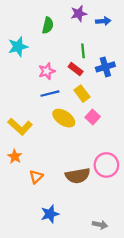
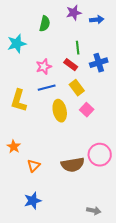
yellow ellipse: (64, 118) -> (60, 111), turned 45
yellow L-shape: (20, 127) -> (19, 101), moved, turned 65
blue star: (50, 214) -> (33, 201), moved

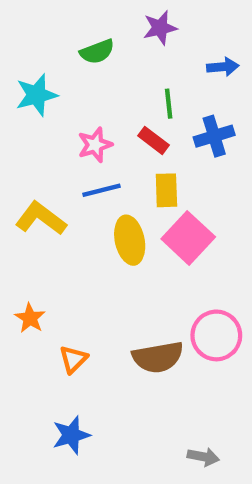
blue arrow: (97, 20) -> (223, 67), moved
green semicircle: (45, 24) -> (97, 52), turned 56
yellow rectangle: (77, 88) -> (166, 190), turned 35
yellow L-shape: (19, 101) -> (41, 218), turned 110
pink square: (87, 110) -> (188, 238), size x1.6

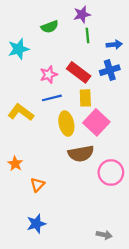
blue arrow: (223, 67) -> (114, 45), moved
green line: (169, 104) -> (88, 36), moved
red rectangle: (153, 140) -> (79, 72), size x1.5
brown semicircle: (158, 357) -> (81, 154), moved

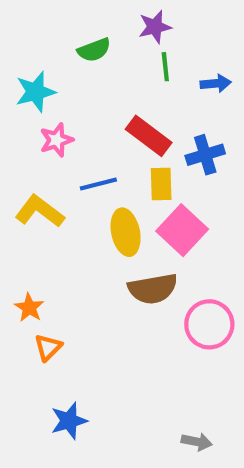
blue cross: (110, 70) -> (205, 155), moved
pink star: (49, 75) -> (56, 140), moved
orange triangle: (37, 185) -> (48, 347), moved

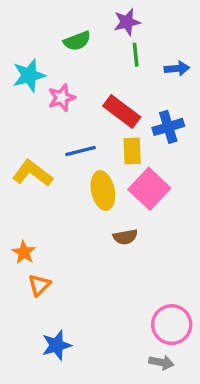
pink star: (56, 140) -> (62, 98), moved
brown semicircle: (153, 289) -> (125, 237), size x0.6
pink circle: (209, 324) -> (172, 325), moved

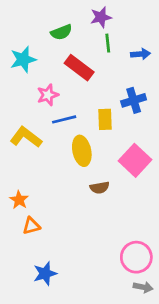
pink star: (62, 98) -> (48, 95), moved
red rectangle: (122, 111) -> (79, 68), moved
pink square: (149, 189) -> (135, 160), moved
orange triangle: (39, 285) -> (31, 226), turned 30
gray arrow: (161, 362) -> (143, 287), moved

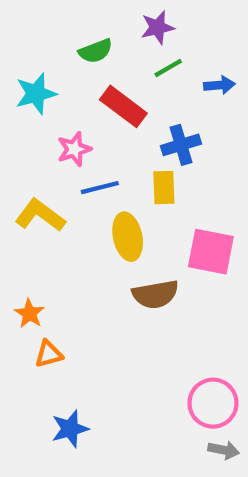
green line: (108, 43) -> (168, 68), turned 66
blue cross: (134, 100) -> (181, 145), moved
pink square: (135, 160) -> (211, 252), turned -32
brown semicircle: (100, 188) -> (155, 294), size x1.5

